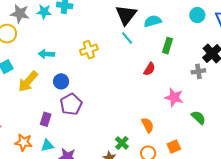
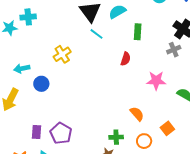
blue circle: (61, 81) -> (41, 84), moved
purple pentagon: (71, 104) -> (61, 133), moved
green cross: (122, 143) -> (116, 137), turned -32

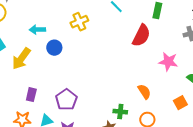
red semicircle: (126, 59) -> (141, 36), size x1.6
orange square: (167, 128) -> (180, 103), moved
purple rectangle: (36, 132) -> (31, 95), moved

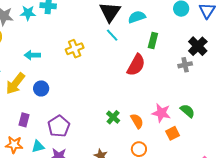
blue circle: (54, 48) -> (41, 88), moved
pink star: (168, 62) -> (161, 113), moved
green cross: (120, 112) -> (113, 117), moved, turned 32

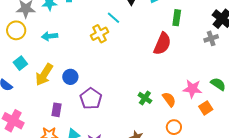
cyan line: (112, 35) -> (114, 18), moved
cyan arrow: (32, 55) -> (50, 36), moved
purple pentagon: (59, 126) -> (91, 99), moved

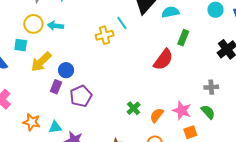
yellow circle: (16, 30) -> (33, 24), moved
gray cross: (211, 38) -> (211, 87), moved
cyan square: (20, 63) -> (21, 45), turned 32
orange semicircle: (169, 99) -> (157, 115), turned -119
purple rectangle: (57, 110) -> (56, 87), moved

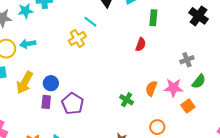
red semicircle: (163, 60) -> (141, 44), size x0.6
gray cross: (211, 87) -> (187, 60), moved
green semicircle: (208, 112) -> (199, 81), turned 98
orange semicircle: (157, 115) -> (151, 88), moved

